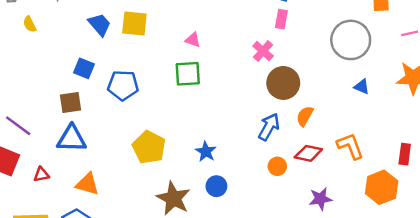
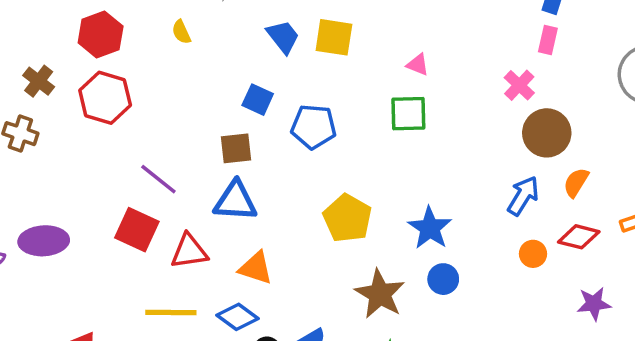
blue star: (206, 152) -> (430, 228), size x1.4
red triangle: (41, 175) -> (189, 251), size x1.6

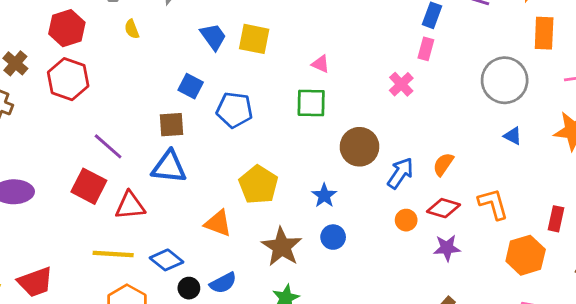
brown circle: (547, 133) -> (359, 147), moved
blue star: (430, 228) -> (324, 196), size x0.7
orange triangle: (256, 268) -> (218, 223), moved
purple star: (594, 304) -> (447, 248), moved

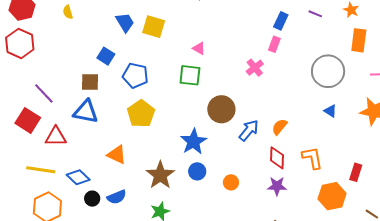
yellow pentagon: (258, 185) -> (141, 114), moved
blue star: (324, 196) -> (193, 142), size x1.5
red diamond: (444, 208) -> (277, 158), turned 70
orange circle: (406, 220) -> (231, 182), moved

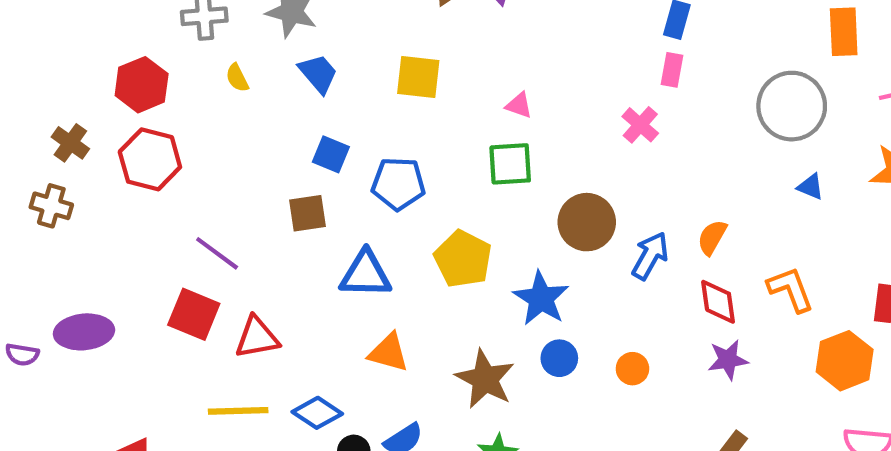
blue trapezoid: (125, 22) -> (318, 73), moved
blue triangle: (86, 112) -> (365, 274), moved
yellow pentagon: (141, 114) -> (463, 259), moved

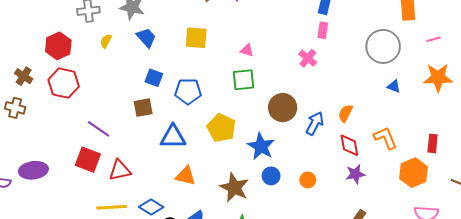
yellow semicircle: (237, 78) -> (106, 41), turned 56

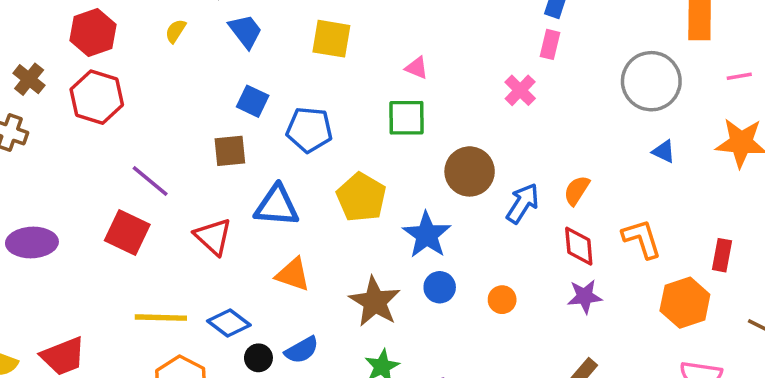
red triangle: (120, 170) -> (213, 236), moved, turned 50

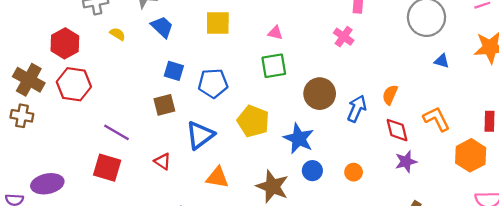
yellow semicircle: (176, 31) -> (117, 34), turned 98
brown cross: (29, 79) -> (29, 80), size x1.5
blue triangle: (277, 206) -> (200, 135), turned -32
red triangle: (213, 236) -> (163, 161), size x0.7

